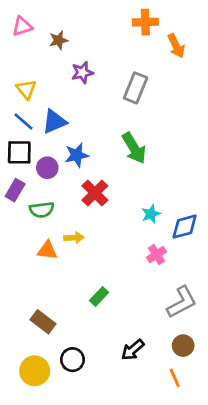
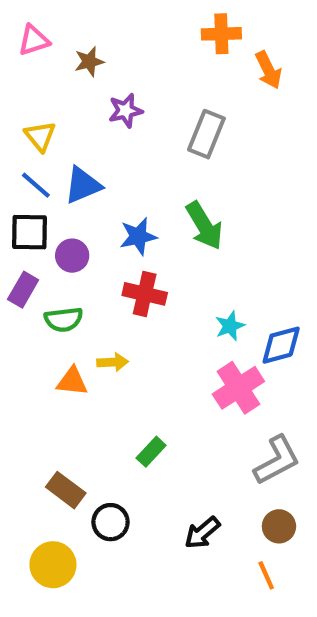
blue star: (77, 155) -> (138, 236), moved
red cross: (95, 193) -> (145, 294), turned -32
pink cross: (157, 255) -> (238, 388), size x1.6
black circle: (72, 360) -> (111, 522), moved

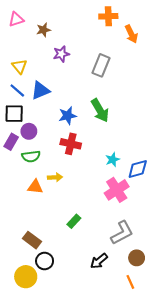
purple circle: (72, 256) -> (29, 131), moved
gray L-shape: (277, 460) -> (122, 233), moved
black circle: (111, 522) -> (45, 261), moved

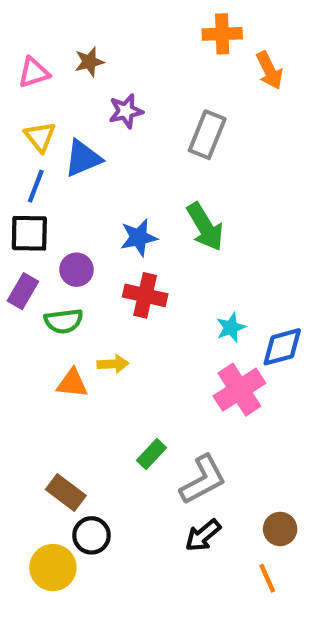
pink triangle: (16, 19) -> (34, 72), moved
blue line: (17, 91) -> (36, 186), turned 70
blue triangle: (40, 91) -> (83, 158), moved
purple circle: (29, 131) -> (76, 270), moved
gray L-shape: (122, 233) -> (203, 480), moved

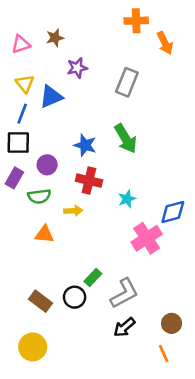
blue star: (139, 238) -> (85, 145), turned 30
cyan star: (231, 328) -> (127, 199), moved
yellow arrow: (113, 364) -> (73, 211), moved
black circle: (91, 535) -> (75, 297), moved

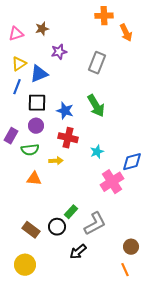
yellow triangle: (25, 84) -> (19, 64), turned 35
black square: (18, 143) -> (37, 103), moved
black arrow: (124, 327) -> (78, 252), moved

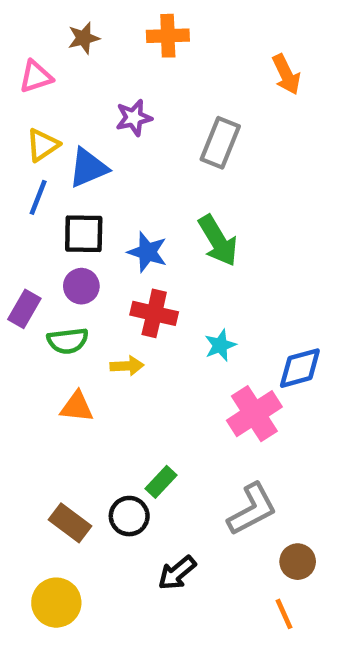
orange cross: (104, 16) -> (168, 36), moved
brown star: (42, 29) -> (84, 38), moved
gray L-shape: (95, 224) -> (252, 509), moved

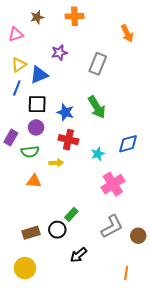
blue diamond: (300, 368) -> (128, 144), moved
brown rectangle: (70, 523) -> (31, 233), turned -54
brown circle: (298, 562) -> (138, 236), moved
orange line: (284, 614) -> (126, 273), turned 32

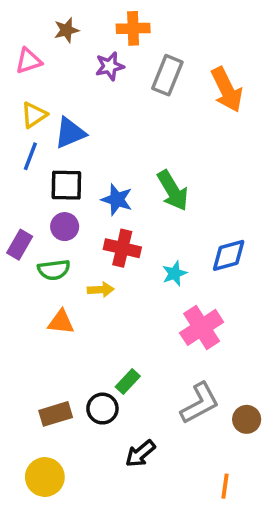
orange arrow: (127, 33) -> (227, 90), moved, size x1.4
purple star: (59, 53) -> (110, 66), moved
gray rectangle: (98, 64) -> (167, 75), moved

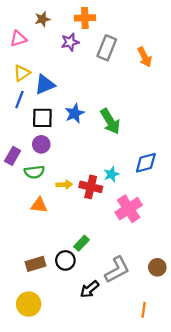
orange arrow: (227, 90) -> (145, 57), size x0.7
blue star: (117, 200) -> (75, 113), moved, turned 30
red cross: (122, 248) -> (91, 187), moved
gray L-shape: (200, 403) -> (117, 270), moved

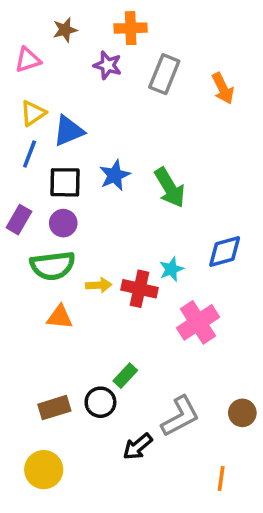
purple star: (70, 42) -> (108, 65), turned 30
purple rectangle: (13, 156) -> (19, 220), moved
green semicircle: (34, 172) -> (53, 266), size x1.4

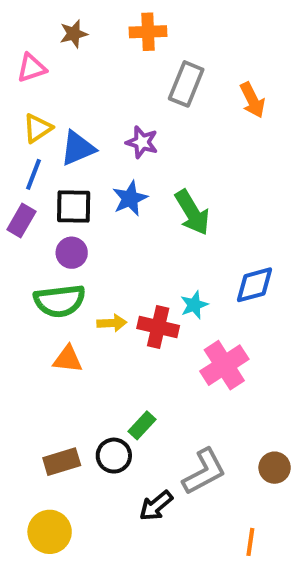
purple star: (108, 65) -> (142, 142), moved
purple rectangle: (19, 220) -> (21, 221), moved

